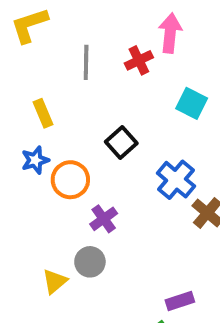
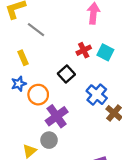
red cross: (139, 60) -> (84, 50), moved
gray line: (86, 62) -> (36, 30), moved, turned -54
purple cross: (104, 219) -> (57, 116), size x1.5

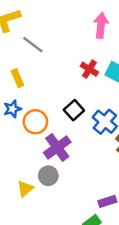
red cross: (84, 50) -> (89, 69), turned -32
black square: (66, 74) -> (74, 110), moved

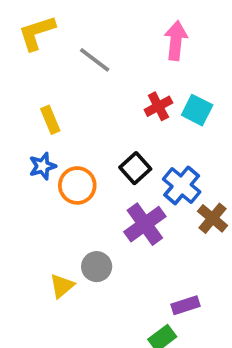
gray line: (33, 45) -> (95, 60), moved
red cross: (89, 69) -> (158, 106), turned 30
purple cross: (57, 147) -> (145, 224), moved

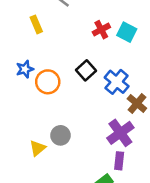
yellow rectangle: (50, 120) -> (36, 24), moved
purple cross: (145, 224) -> (120, 133), moved
purple rectangle: (185, 305) -> (119, 161), turned -66

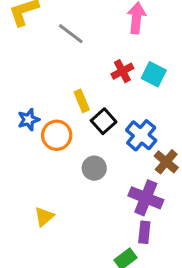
yellow rectangle: (36, 24) -> (82, 101), moved
purple cross: (120, 133) -> (146, 198), turned -32
gray circle: (60, 135) -> (94, 168), moved

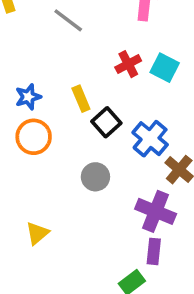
blue star: (29, 120) -> (28, 97), moved
orange circle: (57, 135) -> (34, 137), moved

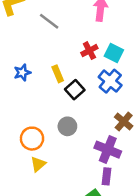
orange circle: (34, 137) -> (32, 139), moved
blue cross: (150, 139) -> (110, 81), moved
yellow triangle: (37, 233) -> (38, 164), moved

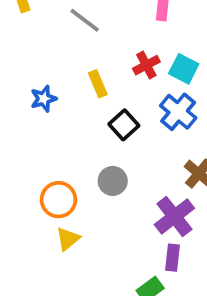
yellow rectangle: (58, 74) -> (98, 84), moved
purple cross: (108, 150) -> (174, 216), turned 30

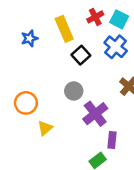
yellow rectangle: (98, 84) -> (64, 29), size x1.5
orange circle: (58, 200) -> (26, 103), moved
purple cross: (174, 216) -> (95, 114), moved

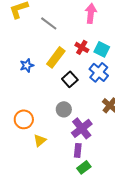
red cross: (95, 17) -> (82, 47), turned -32
yellow rectangle: (64, 29) -> (56, 57), turned 60
purple rectangle: (112, 140) -> (78, 150), moved

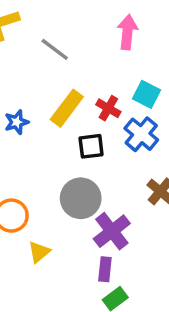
red cross: (82, 47) -> (108, 108), moved
black square: (70, 79) -> (91, 146), turned 35
gray circle: (64, 109) -> (81, 198), size x1.5

